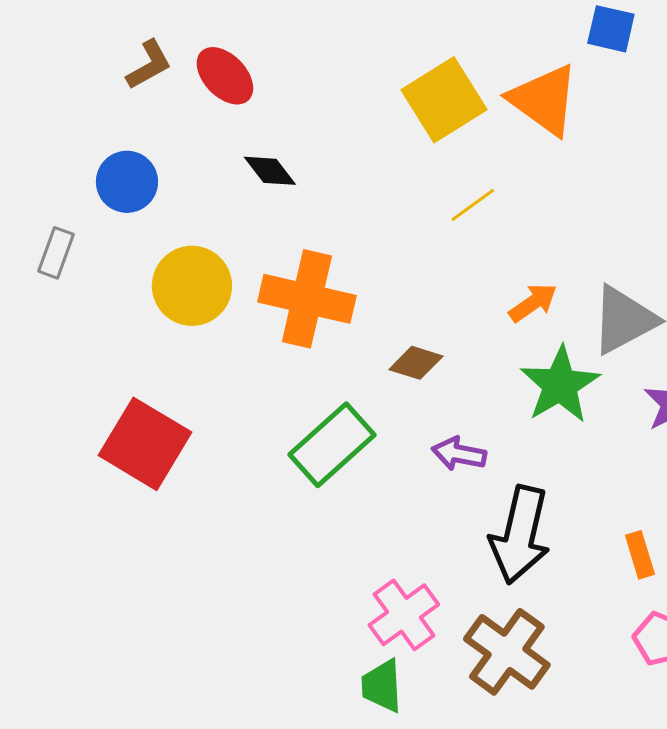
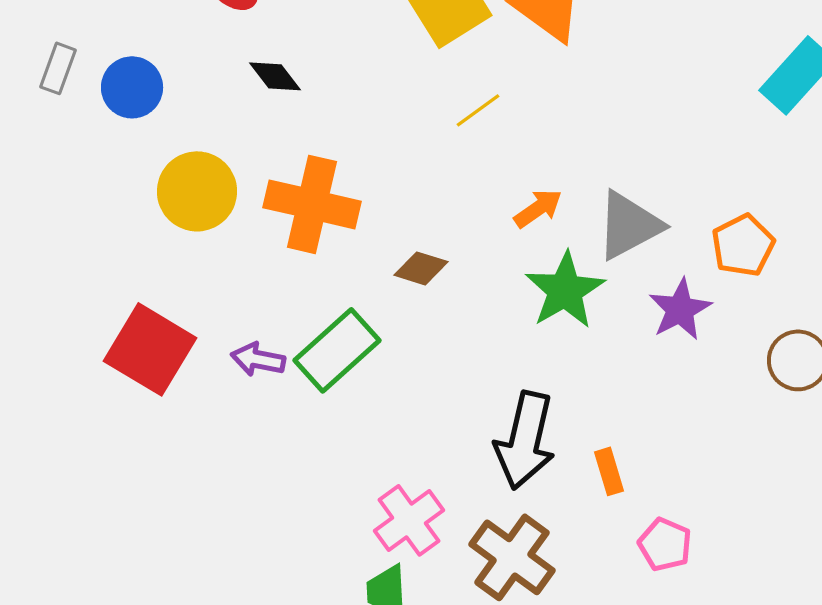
gray rectangle: (56, 253) -> (58, 68), moved
purple arrow: (459, 454) -> (258, 359), moved
orange rectangle: (640, 555) -> (609, 471), moved

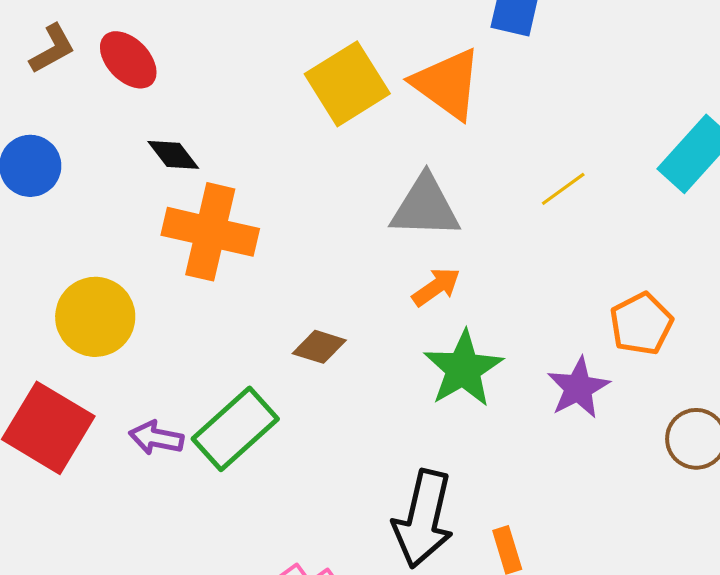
yellow line: (478, 110) -> (563, 189), moved
yellow circle: (197, 191) -> (95, 317), moved
orange cross: (312, 204) -> (210, 232), moved
gray triangle: (629, 225) -> (425, 207), moved, turned 30

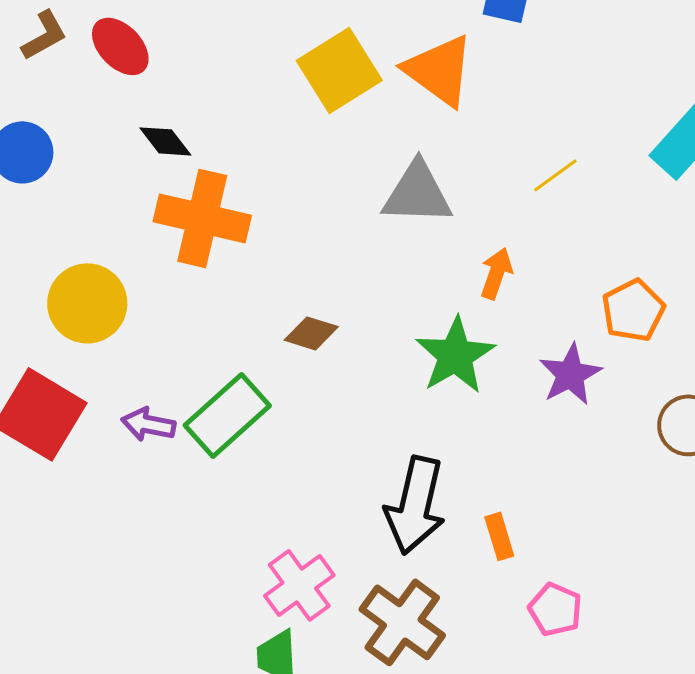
orange arrow: (436, 287) -> (496, 273), moved, turned -36

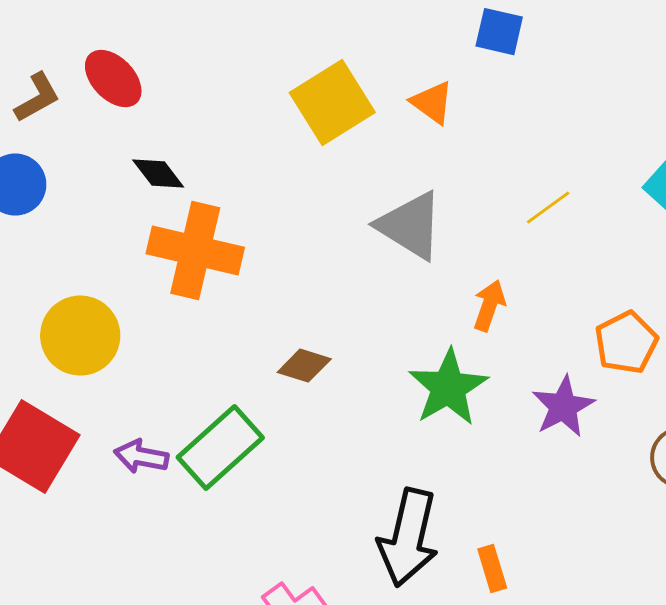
brown L-shape: (44, 35) -> (37, 98), moved
orange triangle: (439, 70) -> (432, 103), size x0.6
gray triangle: (417, 193) -> (410, 226), turned 30

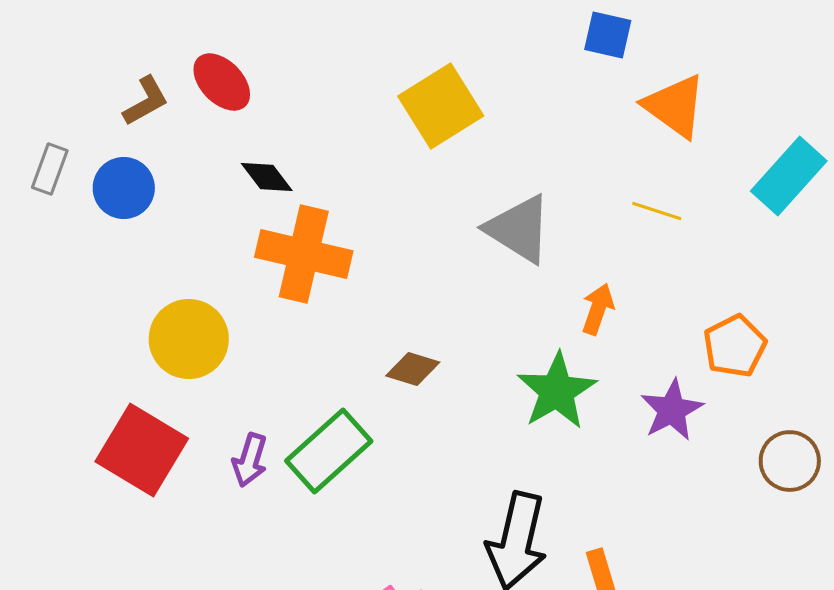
orange triangle: (432, 103) -> (675, 106), moved, size x1.5
yellow line: (548, 208) -> (657, 211), turned 54
purple arrow: (141, 457) -> (250, 460), turned -84

